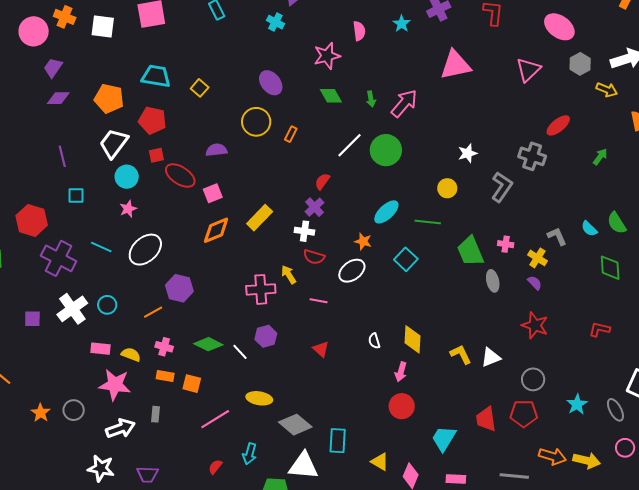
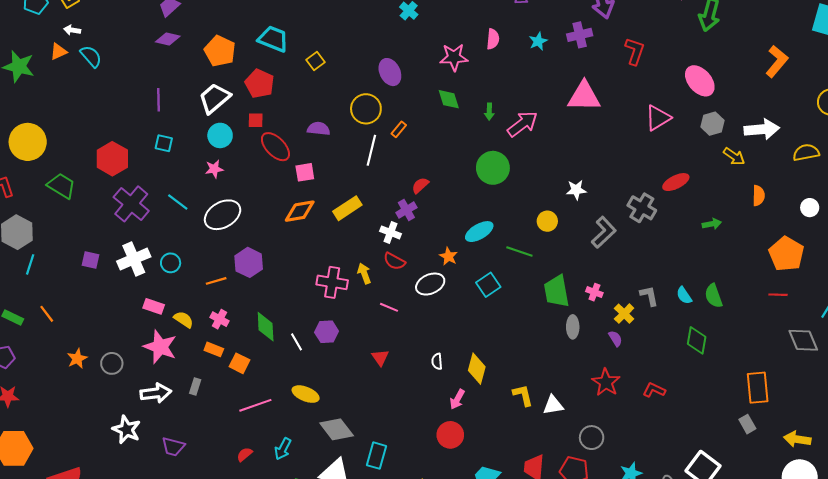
white line: (350, 145) -> (371, 150), moved, turned -44
green arrow: (600, 157) -> (712, 224), turned 30
red L-shape: (600, 329) -> (654, 390), moved
green diamond: (208, 344) -> (266, 327), turned 48

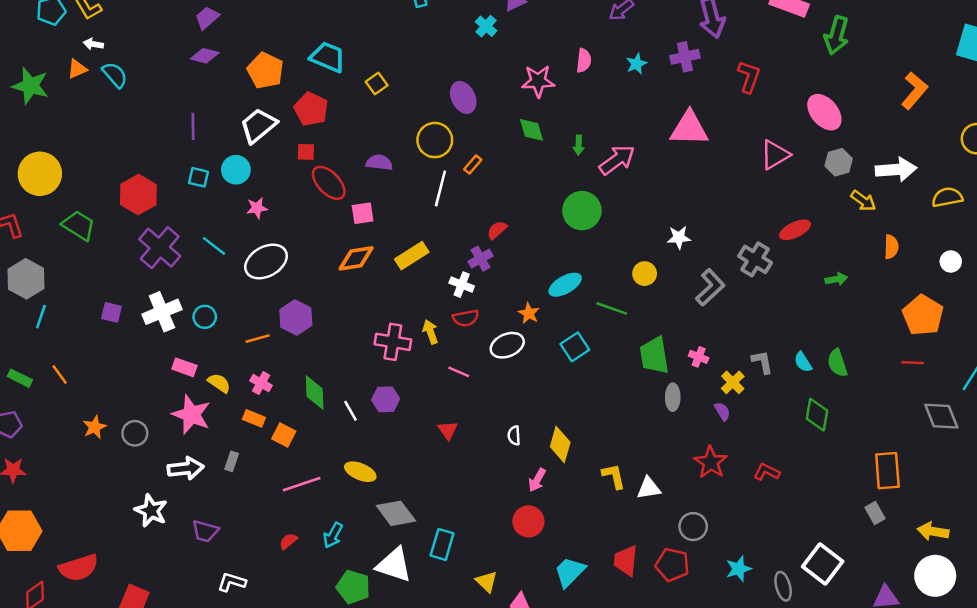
cyan circle: (220, 135) -> (236, 170), moved
red semicircle: (394, 261) -> (466, 318), turned -40

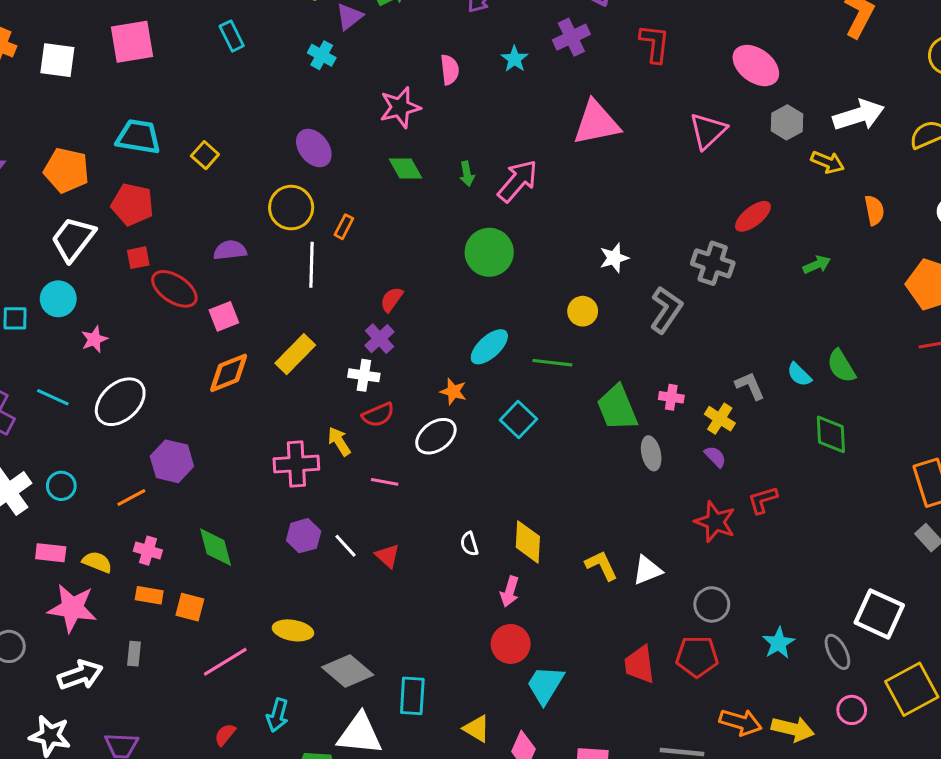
white line: (350, 411) -> (346, 546), moved
red L-shape: (767, 472) -> (763, 500), moved, turned -30
cyan trapezoid: (570, 572) -> (545, 685), moved

